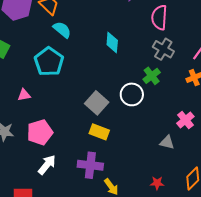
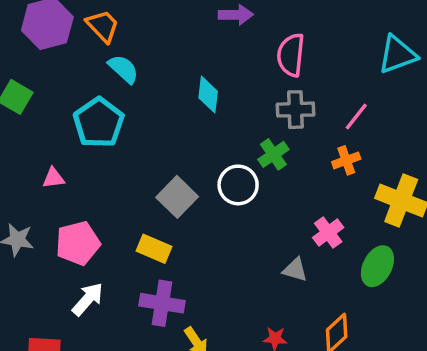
gray cross: (163, 49) -> (295, 110), turned -35
yellow rectangle: (99, 132) -> (154, 249), moved

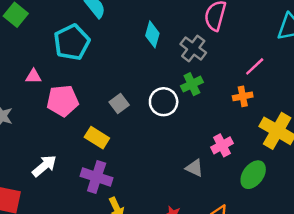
gray cross: (295, 110) -> (193, 48), moved, turned 30
gray square: (177, 197) -> (119, 103), size x0.7
pink pentagon: (78, 243) -> (63, 101), moved

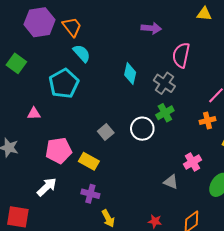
pink pentagon: (63, 101) -> (59, 151), moved
purple cross: (97, 177) -> (90, 194), size x0.7

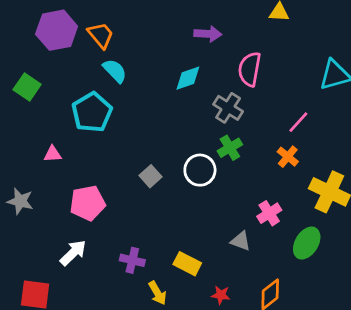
cyan diamond: (130, 74) -> (188, 78), moved, turned 60
orange cross: (207, 121) -> (288, 157), turned -35
yellow rectangle: (89, 161) -> (187, 264), moved

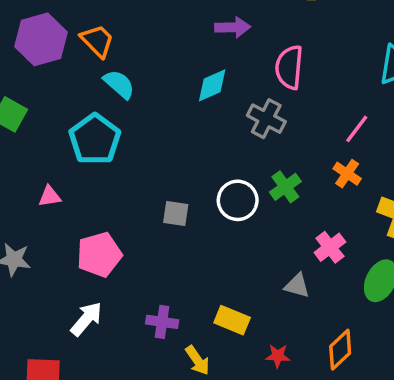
green cross: (230, 148) -> (285, 187), moved
gray square: (151, 176) -> (176, 214), turned -35

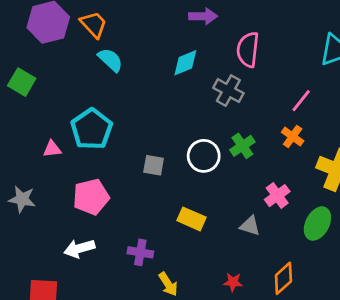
cyan pentagon: (95, 139) -> (92, 129), moved
white arrow: (86, 319) -> (79, 248), turned -148
yellow rectangle: (232, 320) -> (191, 219), moved

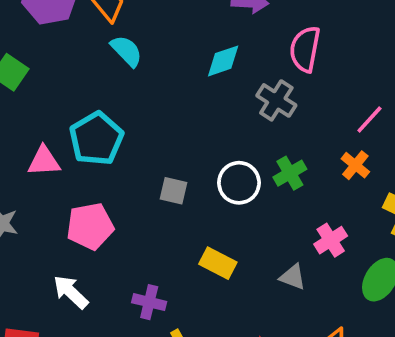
pink triangle: (52, 149) -> (44, 161), size x1.4
white arrow: (79, 248) -> (71, 292), turned 56

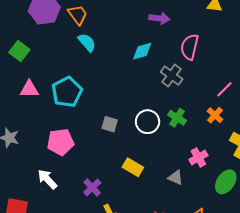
pink triangle: (44, 161) -> (29, 89), moved
green cross: (290, 173) -> (177, 118), turned -30
purple cross: (149, 302) -> (92, 187), turned 30

